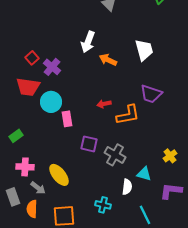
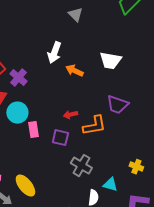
white trapezoid: (144, 50) -> (110, 61), turned 115
purple square: (89, 144) -> (60, 138), moved
yellow cross: (170, 156) -> (136, 167), turned -32

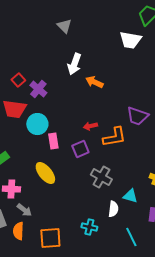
gray triangle: (75, 15) -> (64, 26), moved
white trapezoid: (110, 61) -> (130, 40), moved
purple square: (60, 138) -> (80, 149), turned -36
yellow ellipse: (25, 186) -> (45, 173), moved

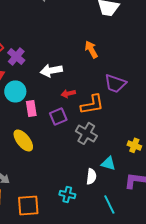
white arrow: (74, 64) -> (51, 70), moved, turned 60
orange arrow: (94, 82) -> (91, 49), moved, turned 36
gray cross: (101, 177) -> (86, 133), moved

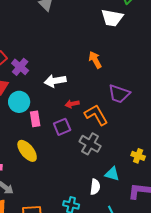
orange L-shape: (92, 104) -> (96, 115), turned -110

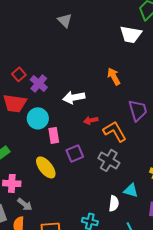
purple trapezoid: (119, 94) -> (138, 110), turned -125
purple square: (62, 127) -> (75, 153), moved

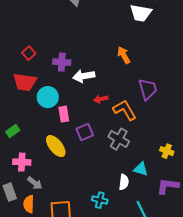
purple cross: (39, 83) -> (62, 62), moved, turned -36

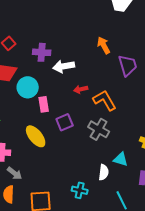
purple trapezoid: (148, 89) -> (128, 65), moved

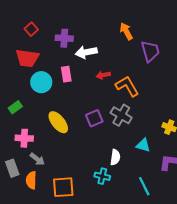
cyan circle: (28, 87) -> (41, 82), moved
pink rectangle: (44, 104) -> (66, 74), moved
purple square: (65, 122) -> (94, 118), moved
white semicircle: (104, 172) -> (115, 157), moved

